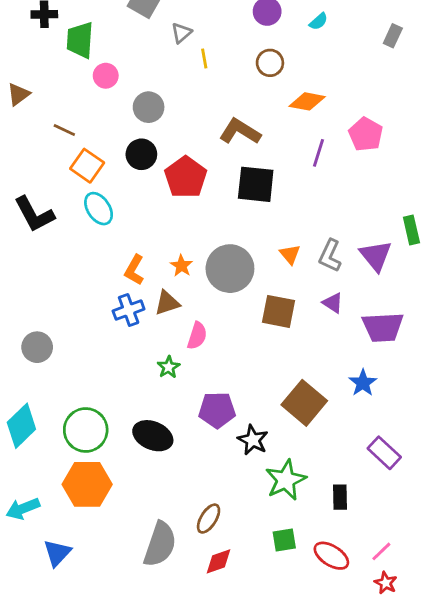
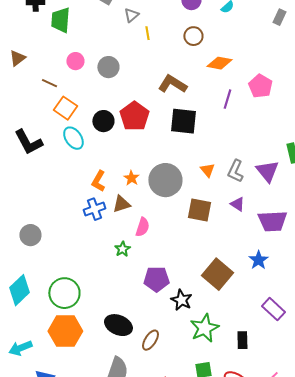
pink circle: (106, 76) -> (75, 61), moved
black circle: (141, 154) -> (103, 121), moved
black ellipse: (153, 436) -> (118, 325), moved
brown ellipse: (209, 519) -> (150, 340), moved

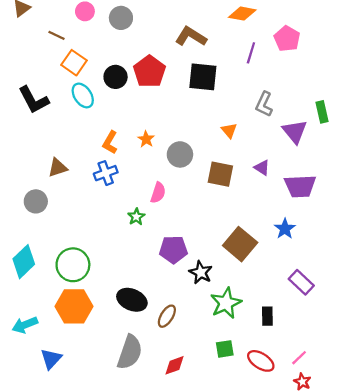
gray L-shape: (235, 171) -> (264, 104), moved
gray circle: (165, 180) -> (180, 154), moved, size x0.7
brown triangle: (121, 204) -> (58, 168), moved

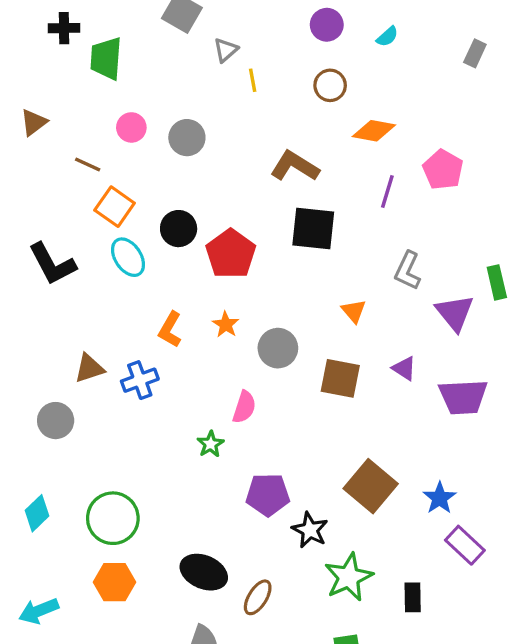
red pentagon: (149, 71) -> (231, 254), moved
blue cross: (106, 173) -> (140, 380), moved
blue star: (285, 229) -> (440, 498), moved
cyan diamond: (24, 262) -> (37, 513), size x0.7
orange hexagon: (74, 306) -> (115, 582), size x0.7

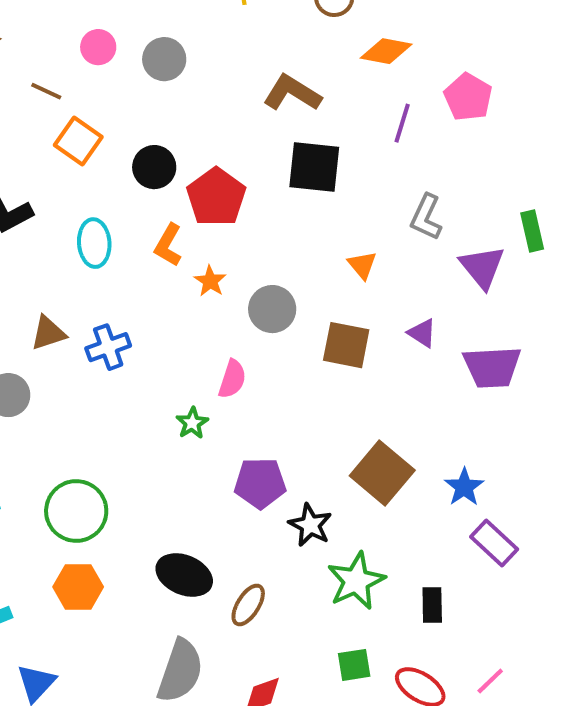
cyan ellipse: (128, 257) -> (94, 243), moved, turned 30
orange L-shape: (170, 330) -> (168, 245), moved

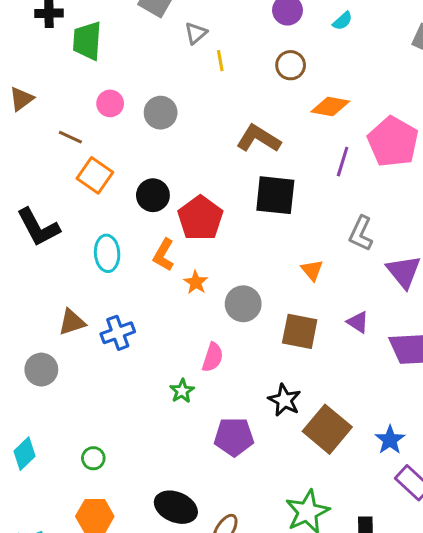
pink pentagon: (468, 97) -> (393, 142), size x1.4
green circle: (76, 511) -> (93, 458), size x0.5
black star: (310, 525) -> (284, 400), moved

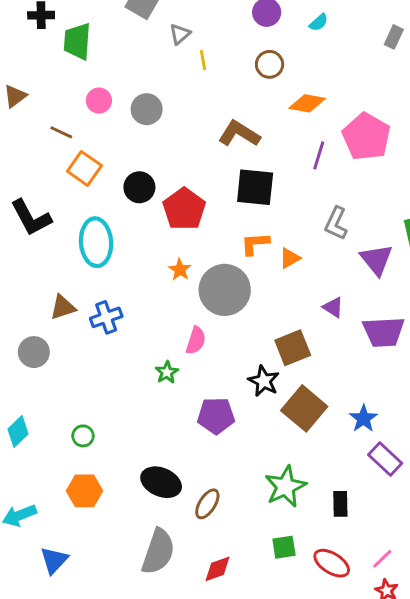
cyan ellipse: (107, 253) -> (96, 242), size x1.4
orange L-shape: (164, 255) -> (255, 244), moved, turned 56
orange triangle: (312, 270) -> (290, 258), turned 40
gray circle: (243, 304) -> (225, 290), size x1.5
brown square: (300, 331) -> (293, 348), moved, turned -33

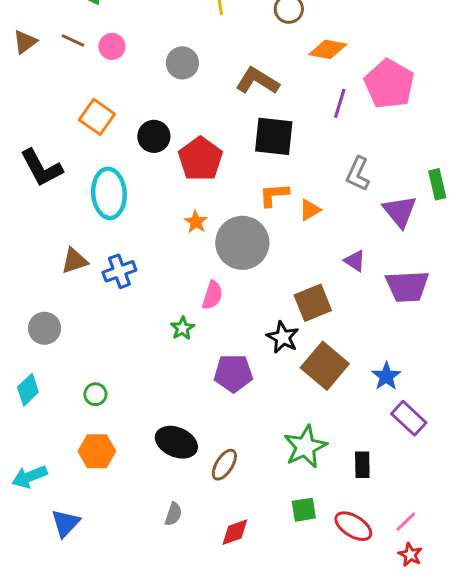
gray circle: (147, 109) -> (182, 63), moved
brown line: (61, 132) -> (73, 40), moved
gray circle: (34, 352) -> (44, 328), moved
gray semicircle: (158, 552) -> (173, 514), size x0.5

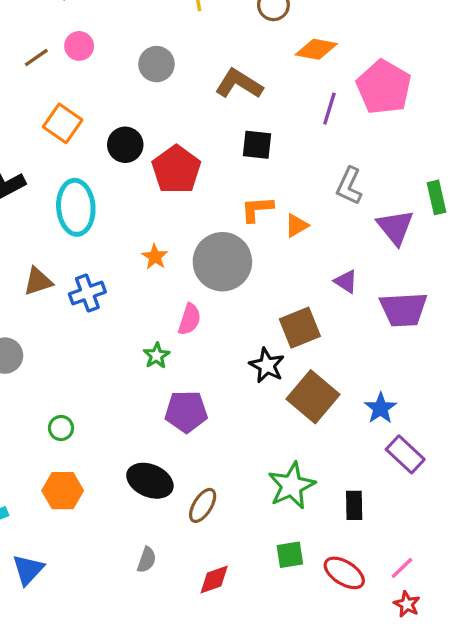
brown line: (73, 40) -> (36, 57), moved, turned -60
black square: (274, 136) -> (257, 145), size x0.7
orange star: (196, 222) -> (155, 257), moved
purple pentagon: (233, 373) -> (186, 412), moved

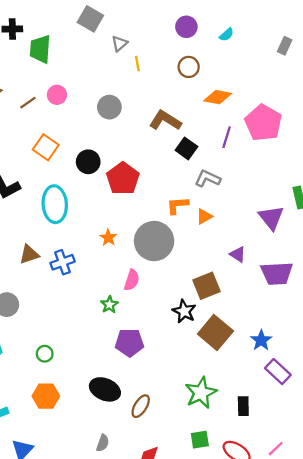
black square: (257, 145) -> (186, 148), moved, turned 30
gray L-shape: (349, 186) -> (208, 179), moved, turned 90

